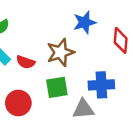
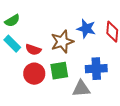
blue star: (85, 22) -> (86, 29), moved, turned 30
red circle: (18, 103) -> (34, 74), moved

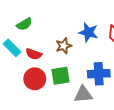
green semicircle: (12, 21) -> (24, 24), moved
brown star: (62, 42) -> (64, 46), size x0.7

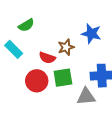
red semicircle: (34, 54) -> (47, 58), moved

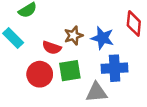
blue star: (91, 34) -> (102, 38), moved

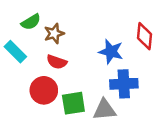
brown star: (73, 36) -> (54, 34), moved
green square: (70, 71) -> (73, 103), moved

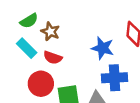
brown star: (54, 34) -> (50, 31), turned -30
cyan rectangle: (15, 52) -> (27, 48), moved

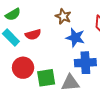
brown star: (50, 31) -> (63, 16), moved
red semicircle: (53, 58) -> (33, 35), moved, turned -35

